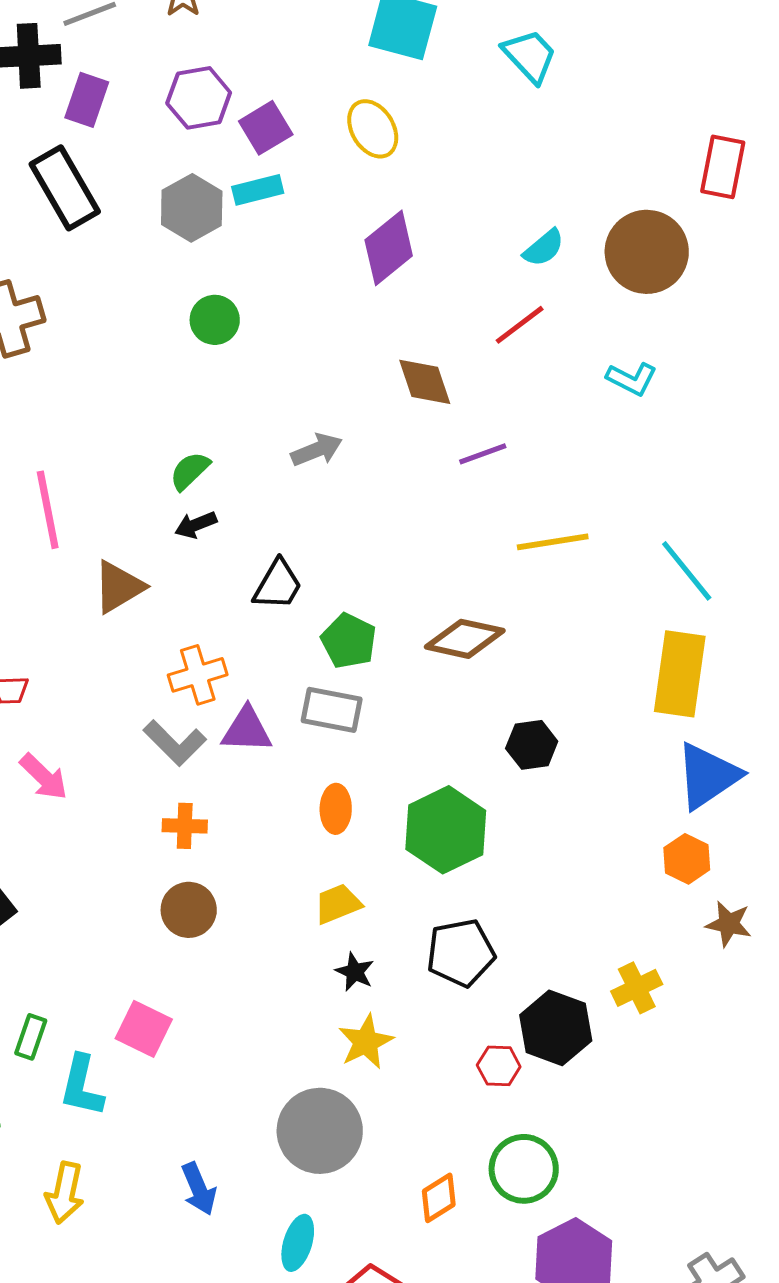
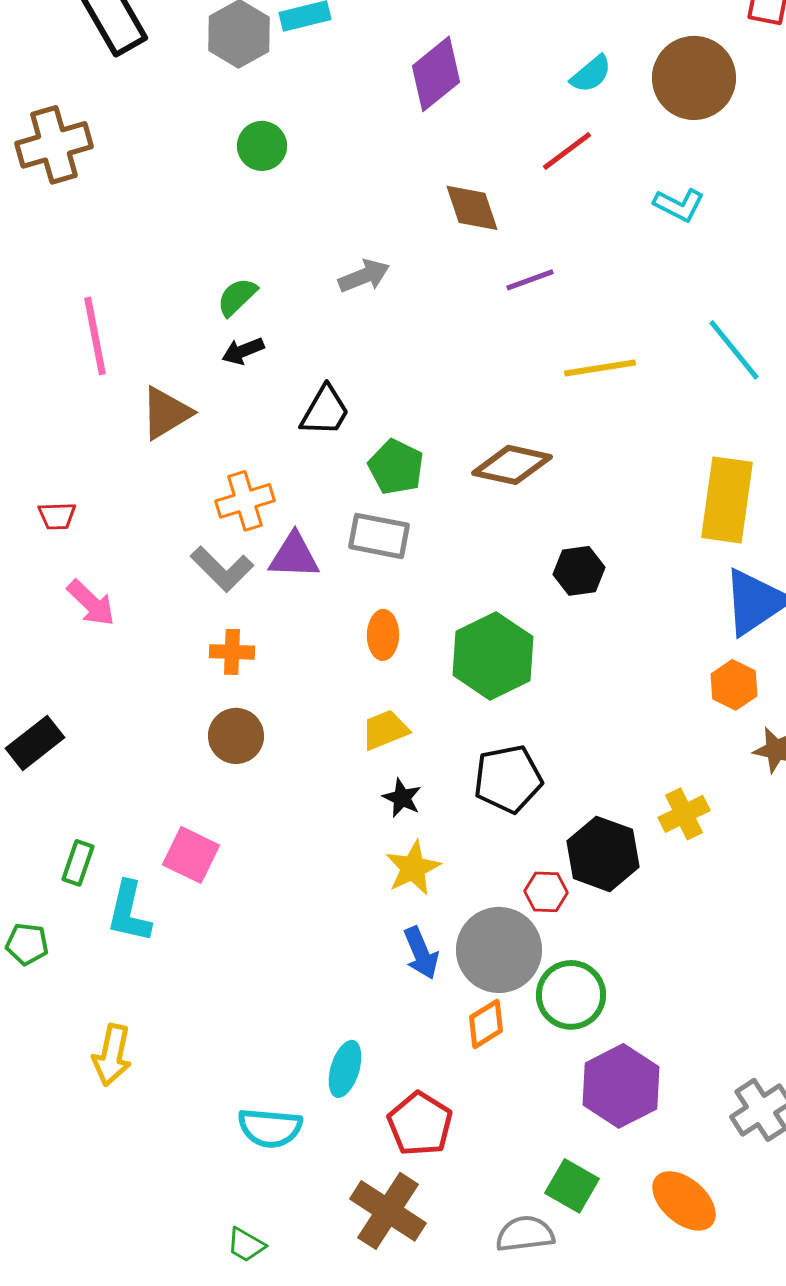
cyan line: (687, 571) -> (734, 350), moved
gray circle: (320, 1131) -> (499, 950), moved
blue arrow: (199, 1189) -> (421, 953), moved
yellow arrow: (65, 1193) -> (112, 1055), moved

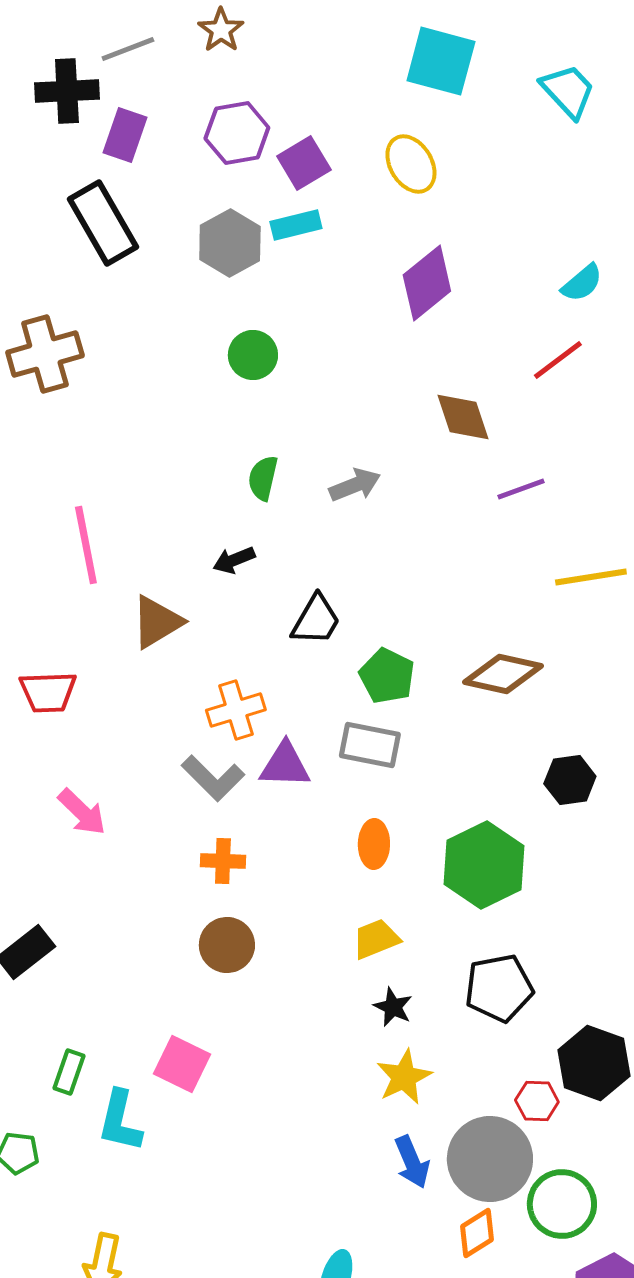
green semicircle: (237, 297) -> (263, 478), moved, turned -33
red trapezoid: (57, 516) -> (48, 692), moved, size x1.5

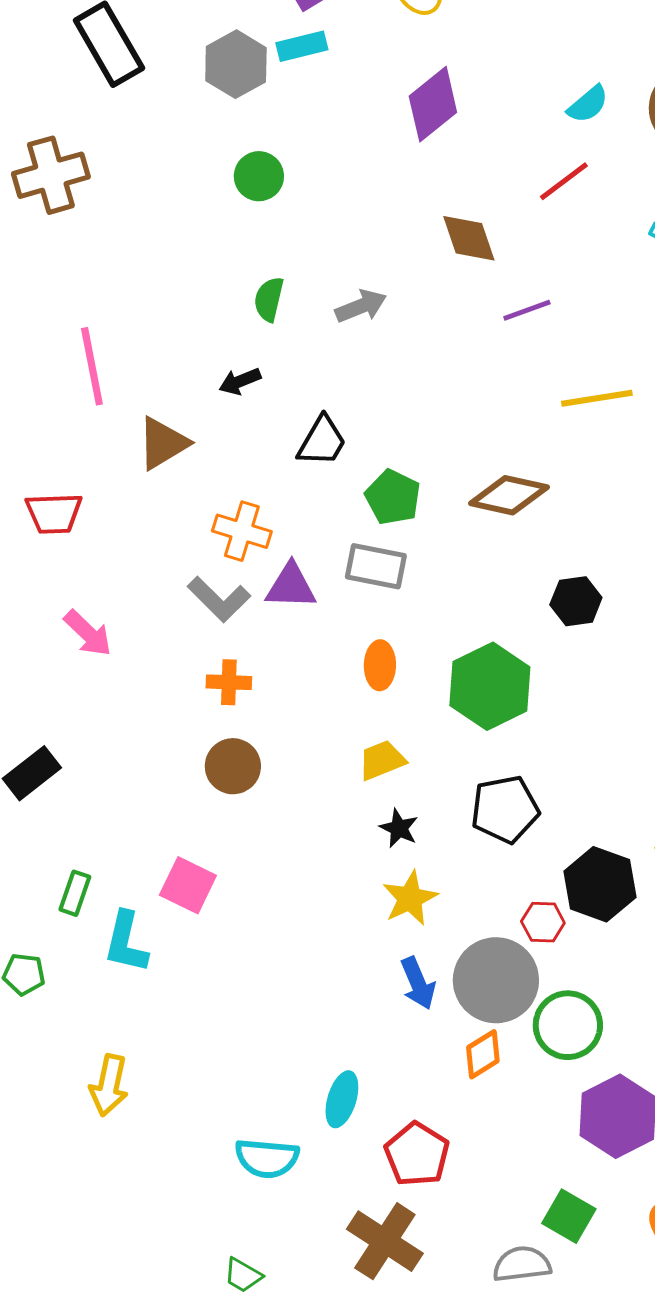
orange cross: (236, 710) -> (242, 531), turned 34

